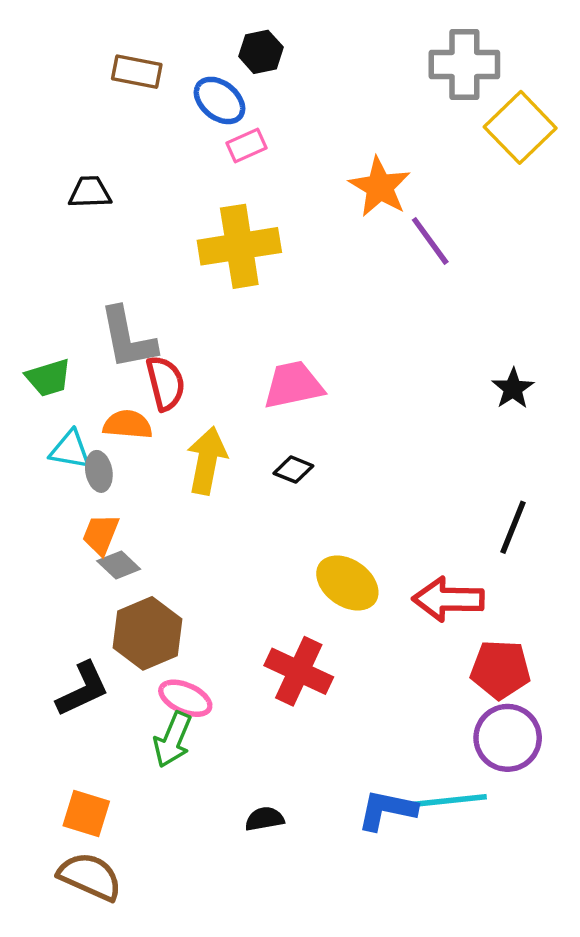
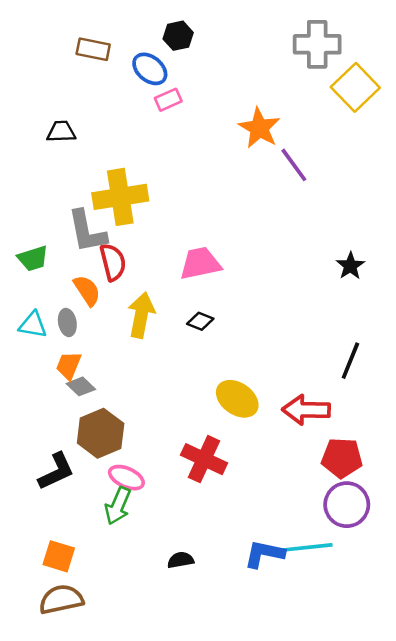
yellow cross: (239, 246) -> (120, 197), moved
orange semicircle: (128, 425) -> (87, 290), turned 52
cyan triangle: (70, 450) -> (33, 325), moved
brown semicircle: (90, 876) -> (61, 599), turned -36

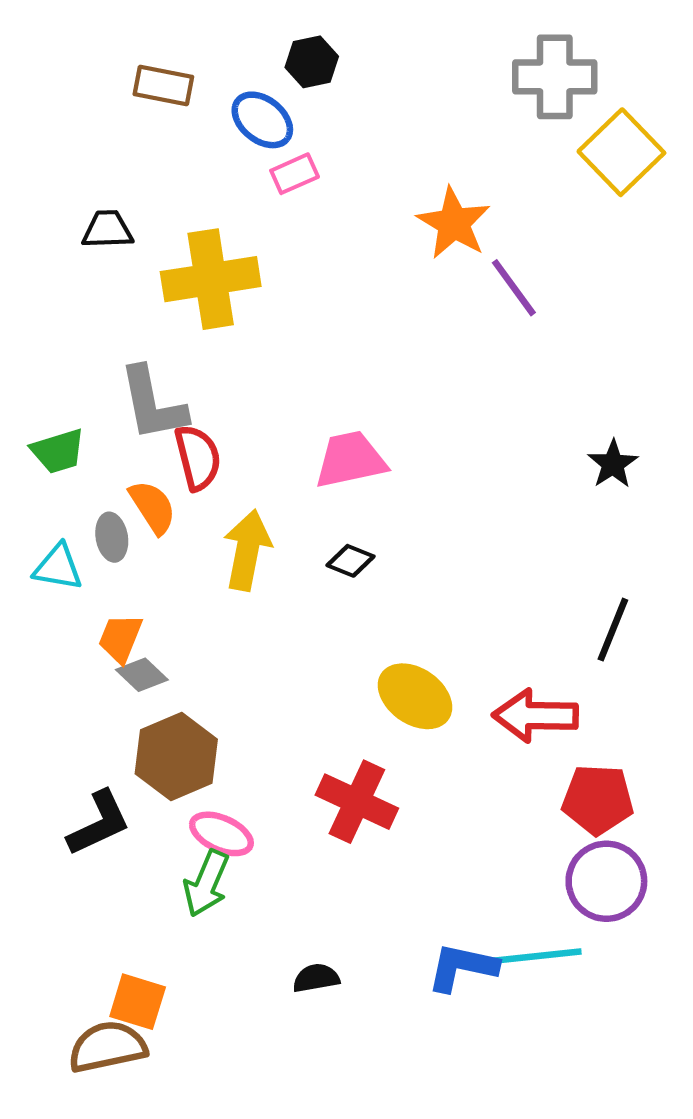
yellow cross: (120, 197) -> (211, 279), moved
gray ellipse: (67, 322) -> (112, 537), moved
orange square: (59, 556) -> (138, 1002), moved

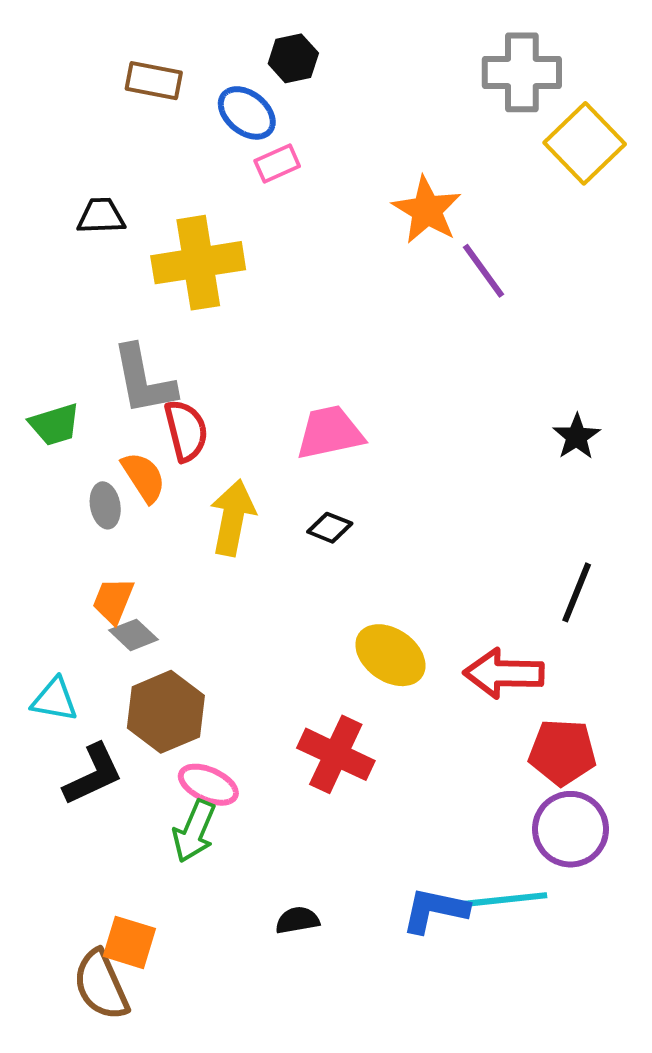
cyan triangle: (58, 567) -> (55, 700), moved
brown semicircle: (107, 1047) -> (101, 985), turned -102

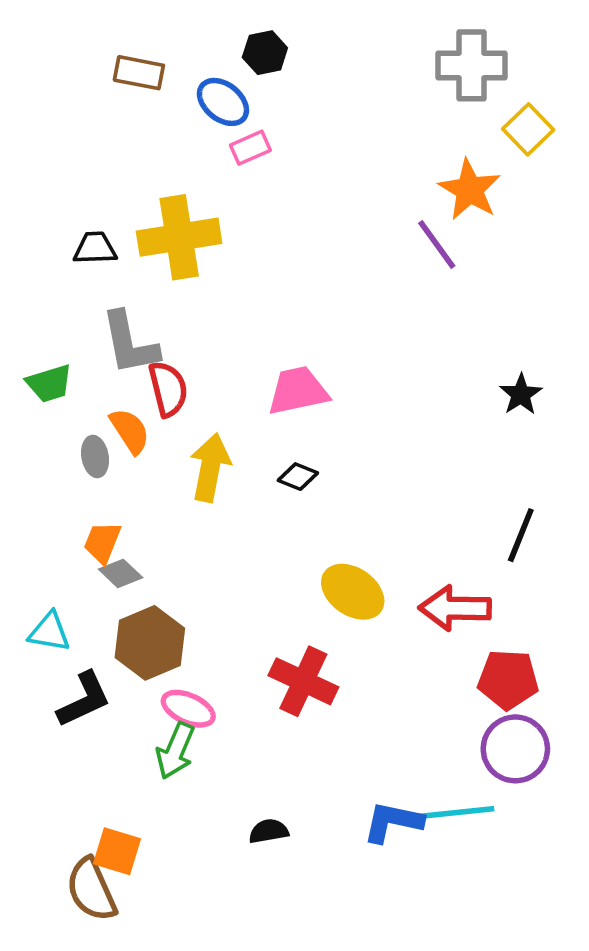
yellow square: (585, 143) -> (528, 129), size x0.7
orange star: (427, 210) -> (470, 190), moved
black trapezoid: (101, 216) -> (95, 248), moved

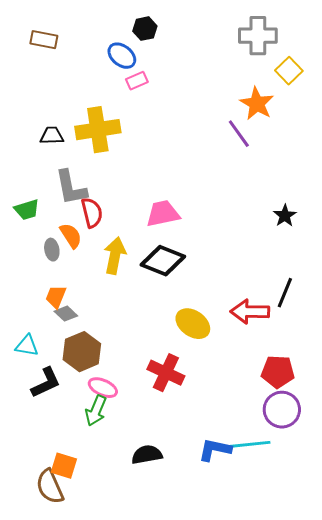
brown rectangle: (139, 73) -> (44, 40), moved
black diamond: (298, 477) -> (163, 261), size x2.0
red arrow: (455, 608) -> (250, 312), moved
black semicircle: (269, 831) -> (147, 455), size x1.4

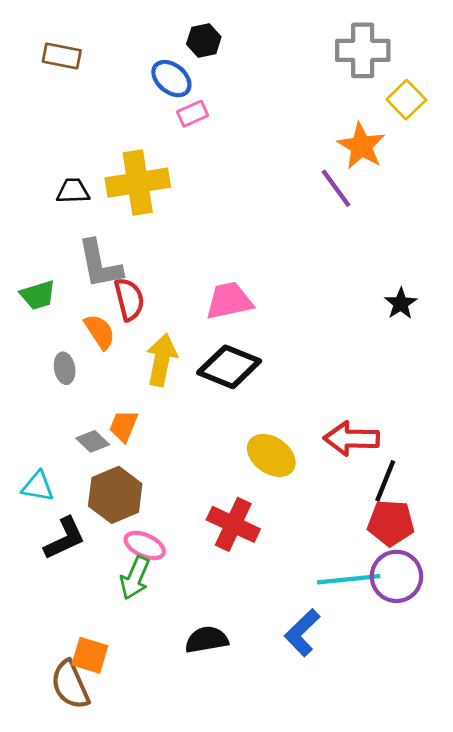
gray ellipse: (52, 250) -> (65, 368), moved
black line: (285, 293) -> (385, 481), moved
orange trapezoid: (56, 297) -> (124, 426), moved
cyan line: (248, 445) -> (349, 579), moved
blue L-shape: (215, 450) -> (302, 633), turned -56

